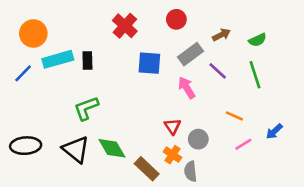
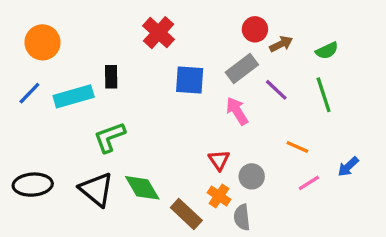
red circle: (176, 19) -> (255, 29), moved
cyan rectangle: (58, 59) -> (74, 96), moved

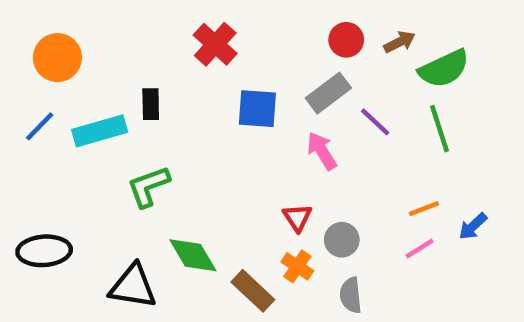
brown arrow: (281, 44) -> (400, 42), moved
green semicircle: (327, 51) -> (444, 69), size x1.6
orange line: (297, 147) -> (424, 209), moved, turned -45
black triangle: (96, 189) -> (133, 286), moved, turned -30
gray semicircle: (242, 217) -> (351, 295), moved

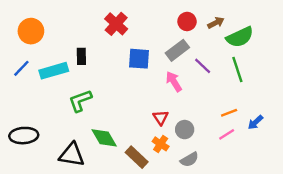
gray semicircle: (351, 295) -> (189, 160), turned -114

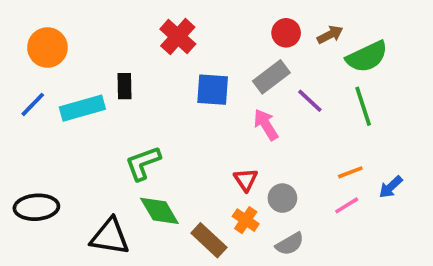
green L-shape: (80, 101) -> (143, 163), moved

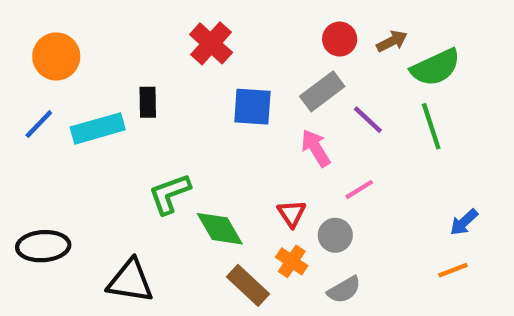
orange line: (350, 172) -> (453, 270), moved
pink line: (347, 205) -> (359, 189), moved
green diamond: (159, 211) -> (220, 229), moved

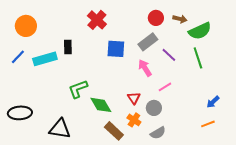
brown arrow: (392, 41) -> (180, 19), turned 40

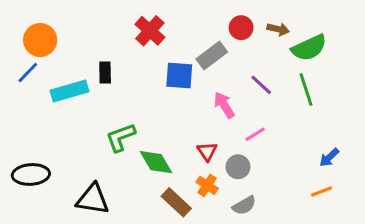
gray rectangle: (148, 42) -> (212, 55), moved
blue line: (18, 57) -> (28, 72), moved

